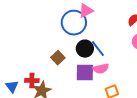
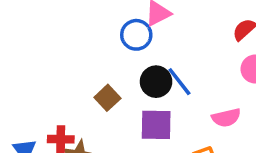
blue circle: (74, 23) -> (136, 35), size x0.7
pink semicircle: (101, 69) -> (226, 118), moved

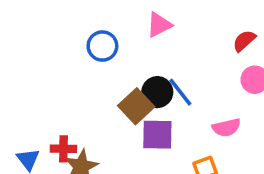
blue circle: (136, 35) -> (102, 46), moved
brown square: (107, 98) -> (136, 106), moved, size x1.4

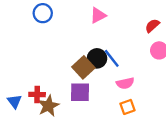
blue circle: (102, 46) -> (43, 13), moved
pink semicircle: (226, 128) -> (125, 83), moved
purple square: (157, 135) -> (80, 92), moved

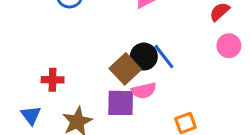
pink semicircle: (125, 83) -> (144, 91), moved
red cross: (37, 95) -> (53, 80), moved

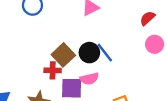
brown square: (125, 69) -> (63, 55), moved
red cross: (53, 80) -> (53, 70), moved

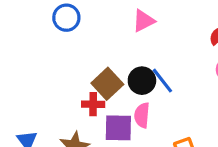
pink semicircle: (89, 79) -> (142, 115), turned 108

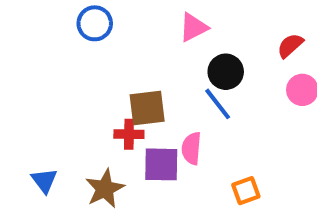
black circle: (142, 81) -> (226, 72), moved
brown square: (107, 84) -> (147, 108), turned 36

